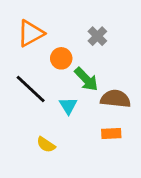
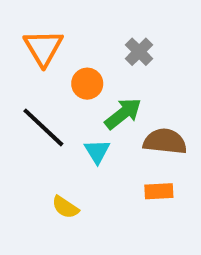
orange triangle: (31, 33) -> (43, 48), turned -32
green arrow: (86, 79) -> (123, 114), turned -84

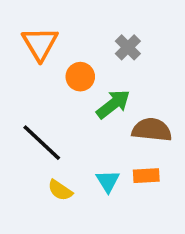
black line: (43, 127) -> (42, 143), moved
cyan triangle: (97, 151) -> (108, 181), moved

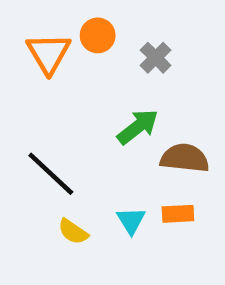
orange circle: (80, 77) -> (98, 35), moved

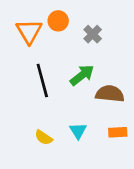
black line: (51, 174) -> (42, 80), moved, turned 32
orange rectangle: (178, 214) -> (118, 132), moved

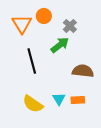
green arrow: (82, 75) -> (60, 45), moved
orange rectangle: (118, 132) -> (78, 100), moved
yellow semicircle: (44, 137) -> (33, 104), size x1.5

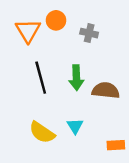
gray cross: (70, 26) -> (89, 33), turned -32
green arrow: (60, 45) -> (76, 78), moved, turned 126
orange rectangle: (78, 100) -> (116, 145), moved

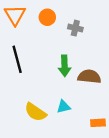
orange triangle: (28, 31) -> (15, 15), moved
black line: (41, 78) -> (17, 59), moved
cyan triangle: (75, 126) -> (63, 107), turned 48

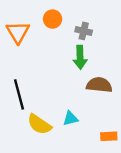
orange triangle: (15, 15) -> (18, 32), moved
black line: (17, 59) -> (19, 94), moved
green arrow: (65, 66) -> (80, 57), moved

